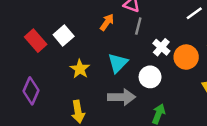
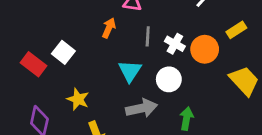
gray line: (138, 26) -> (148, 36), moved
yellow star: (80, 69) -> (78, 99), moved

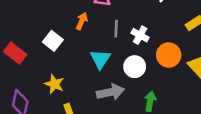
orange circle: (205, 49) -> (169, 55), moved
white square: (63, 52) -> (53, 41), moved

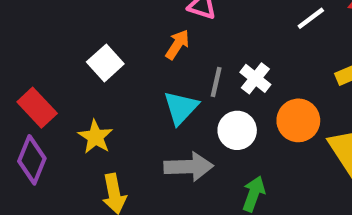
orange arrow: (82, 21) -> (177, 44), moved
gray line: (116, 29) -> (216, 82), moved
red rectangle: (15, 53) -> (37, 108), moved

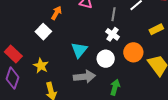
orange arrow: (177, 44) -> (56, 13), moved
gray line: (216, 82) -> (114, 14), moved

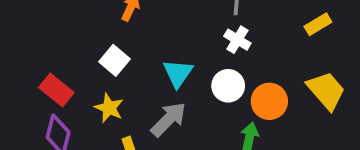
white square: (43, 32) -> (115, 60), moved
orange circle: (133, 52) -> (269, 101), moved
gray arrow: (84, 77) -> (169, 119), moved, turned -35

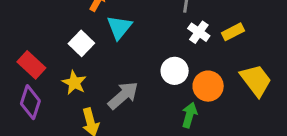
yellow rectangle: (318, 24) -> (233, 32), moved
white cross: (237, 40) -> (199, 32), moved
cyan triangle: (178, 73) -> (119, 27), moved

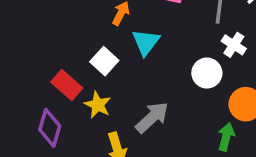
red rectangle: (31, 65) -> (67, 85), moved
white circle: (175, 71) -> (207, 73), moved

